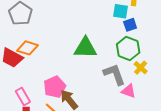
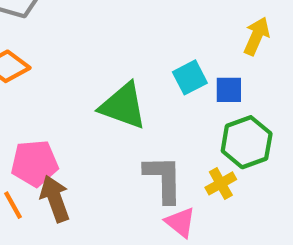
cyan square: (121, 11) -> (190, 77), moved, turned 35
green hexagon: (128, 48) -> (247, 142), moved

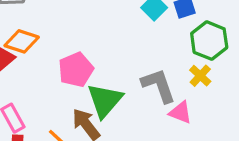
green triangle: (123, 106) -> (105, 100), moved, turned -51
pink pentagon: (35, 163) -> (76, 70), moved

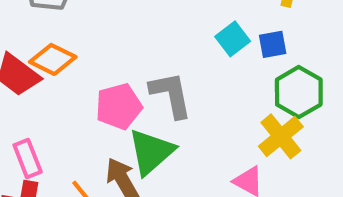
yellow cross: (200, 76) -> (281, 136), size x1.5
gray L-shape: (159, 85) -> (171, 95), moved

